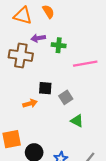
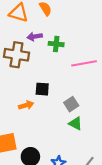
gray square: (66, 97) -> (71, 104), moved

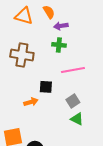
purple arrow: (35, 37) -> (61, 26), moved
pink line: (84, 63) -> (73, 70), moved

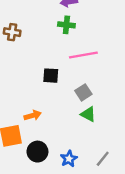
brown cross: (22, 55) -> (12, 32), moved, size x0.6
orange arrow: (31, 102) -> (33, 115), moved

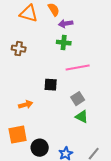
orange arrow: (33, 115) -> (26, 105), moved

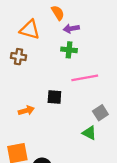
orange triangle: (29, 14) -> (30, 30), moved
gray square: (78, 99) -> (100, 113), moved
orange arrow: (26, 105) -> (26, 110), moved

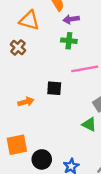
brown cross: (19, 57) -> (18, 47), turned 32

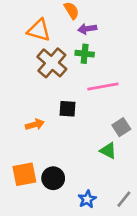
brown cross: (18, 47) -> (52, 63), moved, size x1.6
black circle: (42, 159) -> (53, 178), moved

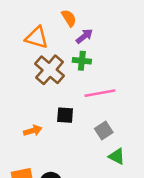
purple arrow: (87, 29) -> (84, 36), turned 150
gray square: (121, 127) -> (104, 131), moved
green triangle: (108, 151) -> (117, 156), moved

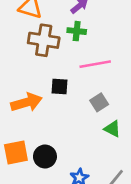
brown cross: (50, 70) -> (44, 40), turned -32
orange arrow: (33, 131) -> (26, 102), size x1.6

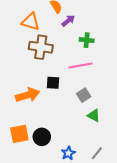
green cross: (77, 31) -> (87, 40), moved

